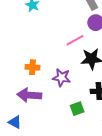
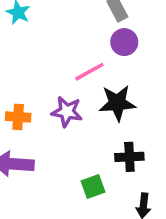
purple star: (61, 78) -> (67, 112), moved

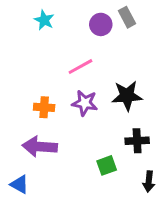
purple circle: (124, 42) -> (101, 24), moved
pink line: (89, 72) -> (80, 67), moved

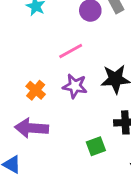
orange cross: (44, 107) -> (36, 90), turned 36

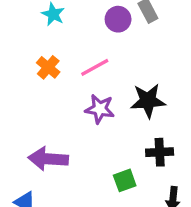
orange cross: (36, 90) -> (48, 67), moved

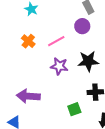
purple circle: (118, 19) -> (82, 26), moved

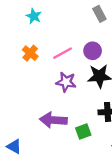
purple circle: (82, 26) -> (93, 51), moved
purple arrow: (28, 96) -> (53, 120), moved

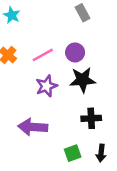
purple star: (66, 82) -> (46, 86), turned -30
green square: (83, 132) -> (73, 153), moved

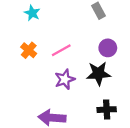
purple circle: (75, 52) -> (108, 48), moved

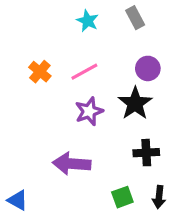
cyan star: (32, 13) -> (88, 21), moved
black star: (98, 74) -> (135, 103), turned -30

